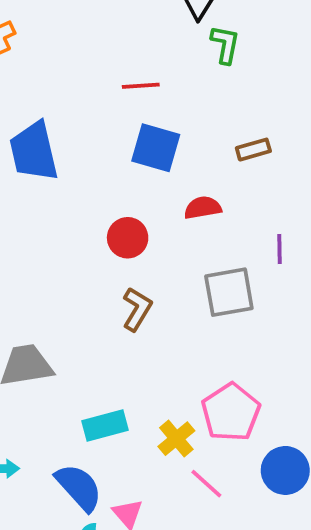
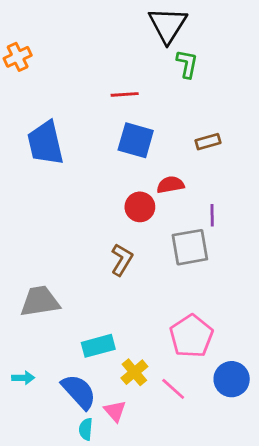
red circle: (128, 238) -> (140, 207), moved
purple line: (280, 249) -> (212, 215), moved
yellow cross: (176, 439) -> (134, 372), moved

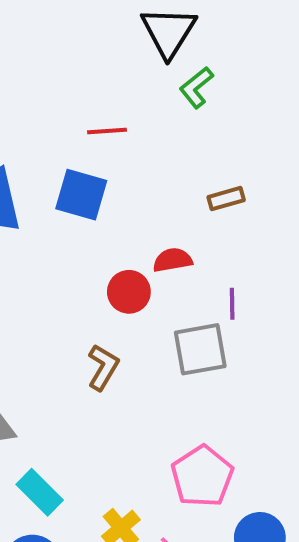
green L-shape: (187, 64) -> (196, 87), turned -140
blue square: (136, 140) -> (81, 195), moved
cyan rectangle: (98, 346) -> (40, 492), moved, turned 60

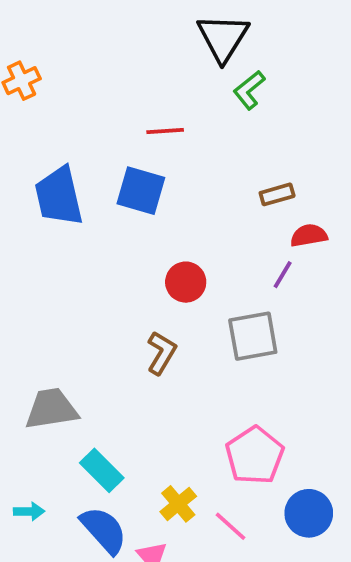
red semicircle: (173, 260) -> (309, 235), moved
purple line: (232, 304) -> (283, 275), moved, turned 32

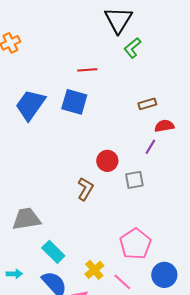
blue trapezoid: (59, 196) -> (30, 105), turned 48
red circle: (186, 282) -> (107, 161), moved
gray square: (253, 336) -> (134, 180), size x0.7

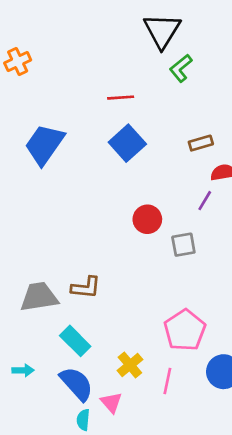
blue square: (74, 102) -> (127, 143), moved, turned 32
brown L-shape: (85, 189) -> (86, 287), moved, turned 65
pink line: (122, 282) -> (167, 381), turned 60

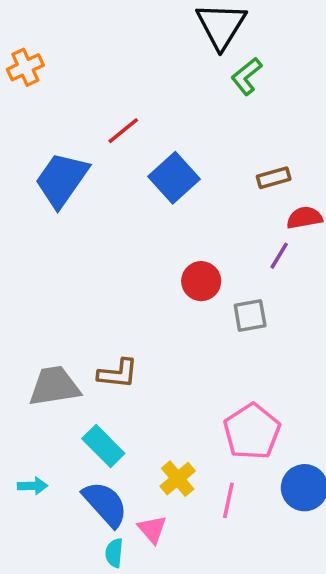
red line: (121, 98) -> (123, 131), moved, turned -35

